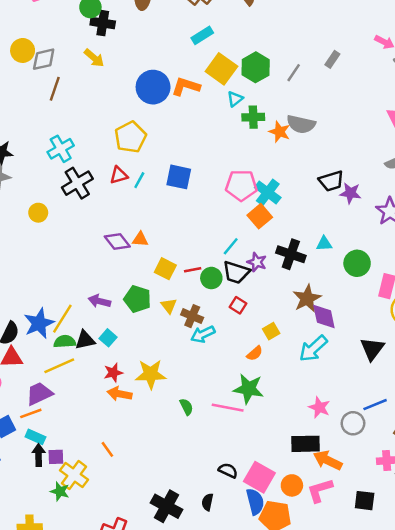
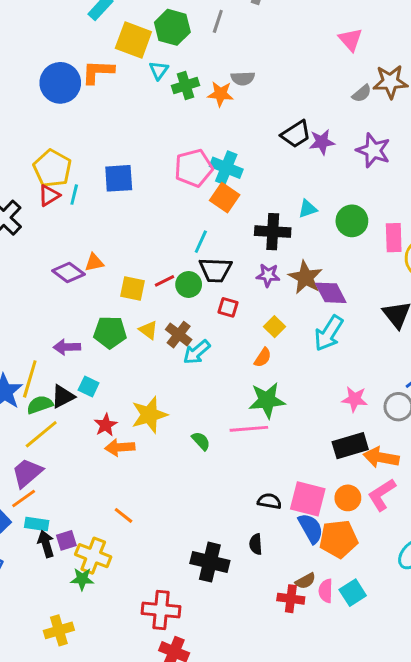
gray semicircle: (301, 124) -> (243, 78), size x0.7
yellow pentagon: (130, 137) -> (52, 168), moved
purple star: (257, 262) -> (268, 275), moved
brown cross: (192, 316) -> (179, 335), turned 30

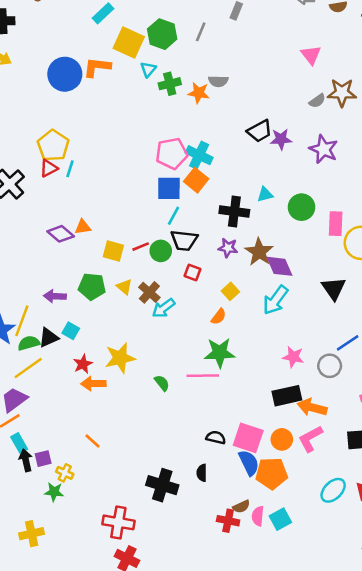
blue square: (119, 178) -> (169, 188), moved
cyan rectangle: (37, 524) -> (19, 443), turned 48
yellow cross: (93, 556) -> (65, 473), size x0.6

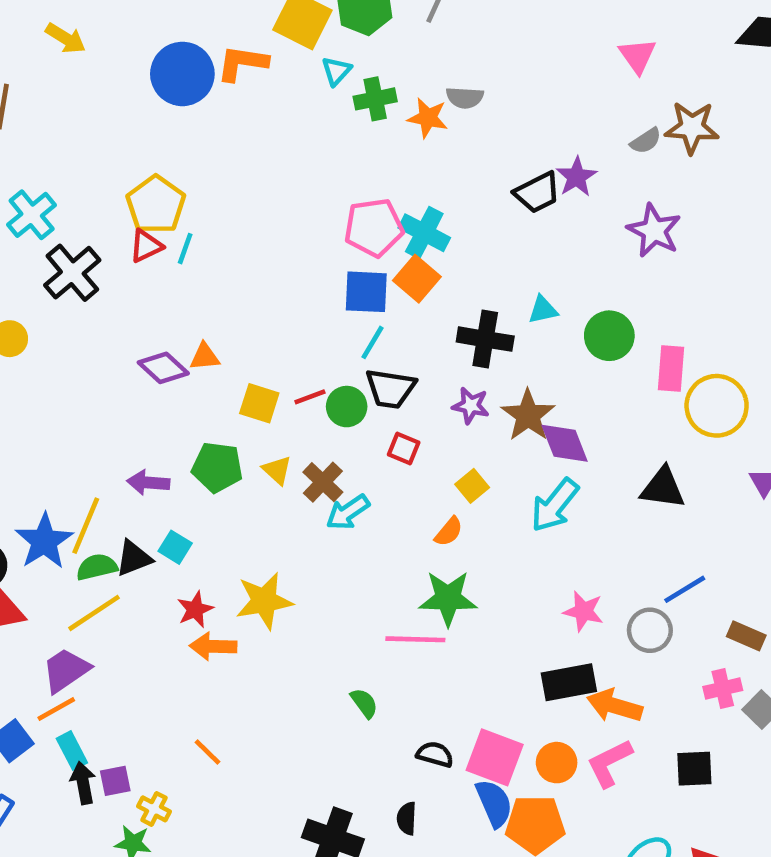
purple star: (281, 139) -> (576, 177), moved, turned -30
black triangle: (334, 288) -> (663, 488), turned -50
green semicircle: (162, 383) -> (364, 703), moved

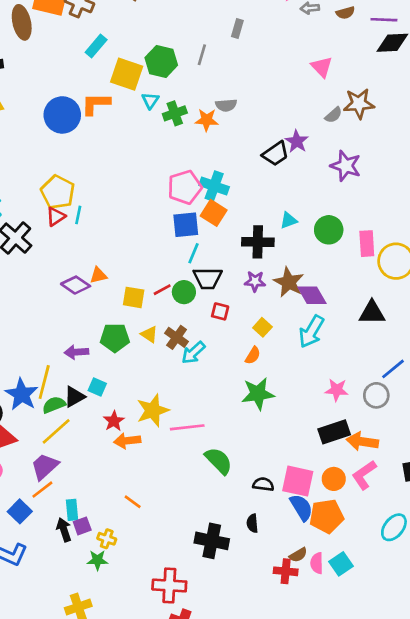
pink line: (415, 639) -> (187, 427), moved
green semicircle: (364, 703) -> (219, 461), size x1.6
cyan rectangle: (72, 751) -> (72, 510), moved, turned 30

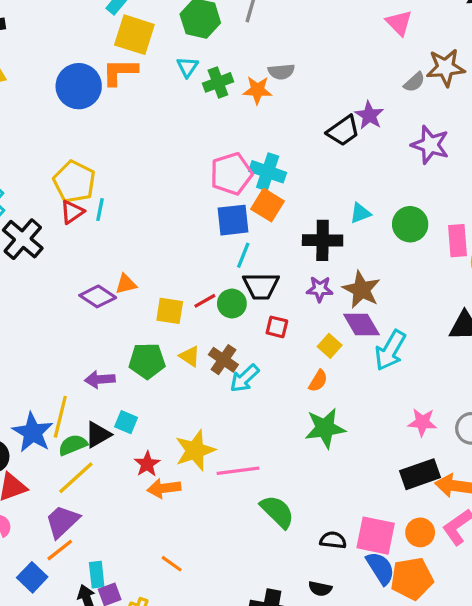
yellow square: (127, 74) -> (134, 35), moved
purple diamond: (312, 295) -> (362, 325), moved
black semicircle: (252, 523) -> (320, 589), turned -72

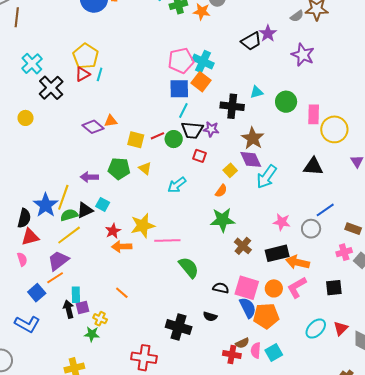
purple star: (320, 289) -> (211, 129), moved
brown cross: (223, 360) -> (243, 246), moved

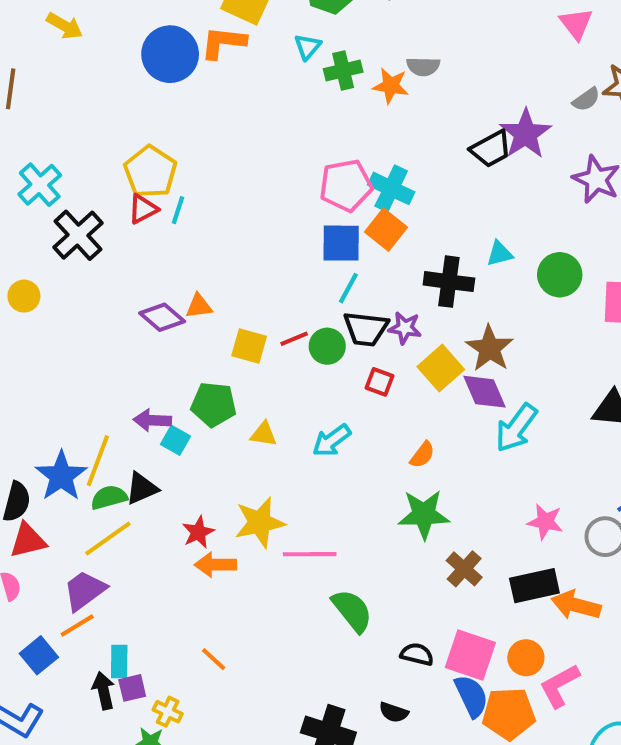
purple star: (268, 33) -> (525, 134), size x1.4
yellow triangle: (145, 168) -> (264, 434), moved, turned -32
yellow square: (230, 170) -> (441, 368), moved, size x1.5
cyan square: (103, 204) -> (175, 440), moved
pink L-shape: (297, 287) -> (559, 686), moved

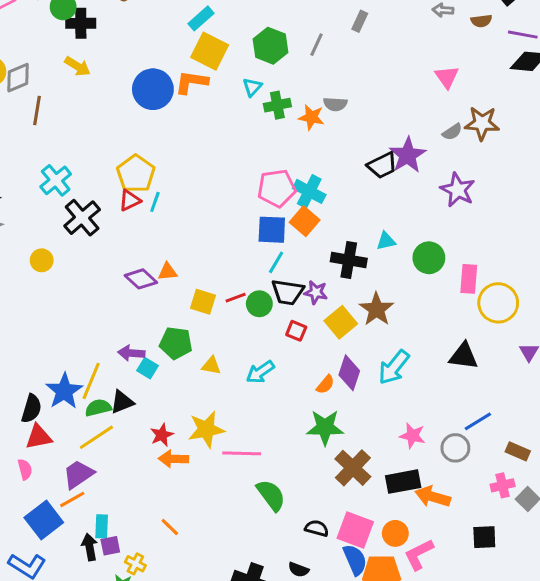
purple diamond: (484, 392) -> (349, 373), moved, turned 40
brown cross: (464, 569) -> (353, 468), size x1.4
blue square: (39, 655) -> (44, 520), size x1.4

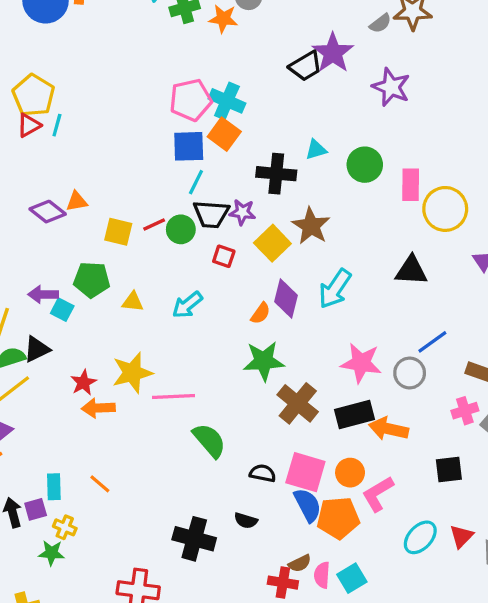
pink star: (412, 436) -> (361, 363), size x1.4
cyan rectangle: (102, 526) -> (54, 487), moved

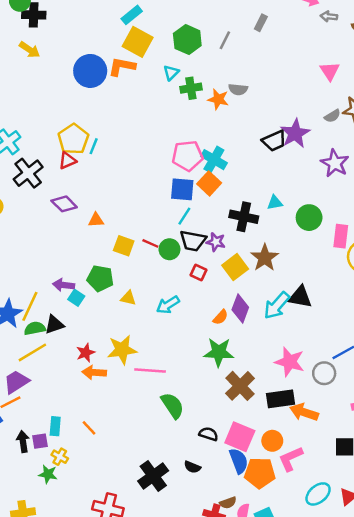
cyan line: (57, 125) -> (94, 146), moved
purple diamond: (48, 212) -> (64, 204), moved
red line: (154, 224) -> (150, 243), turned 42
black triangle: (411, 271) -> (300, 297), moved
black cross: (194, 539) -> (153, 476), turned 32

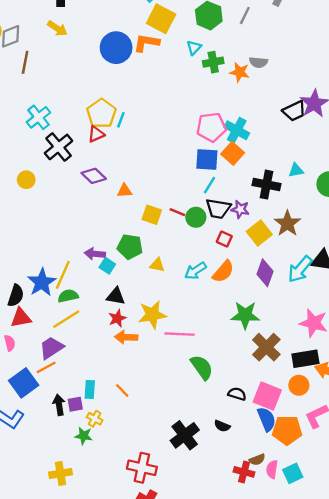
orange semicircle: (220, 317) -> (223, 272), moved, size x1.5
black triangle: (54, 324) -> (116, 296), moved, turned 30
orange circle: (272, 441) -> (299, 385), moved

